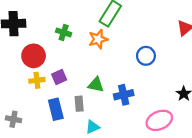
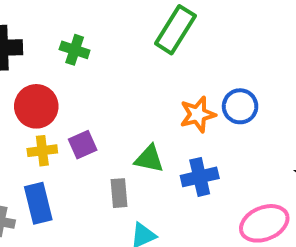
green cross: (64, 32) -> (75, 50), moved
orange star: (98, 39) -> (198, 114), moved
blue rectangle: (56, 109) -> (38, 203), moved

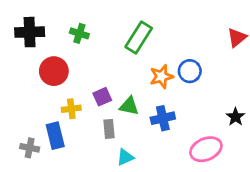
green rectangle: (175, 30) -> (139, 37), moved
purple square: (83, 145) -> (102, 97), moved
yellow cross: (42, 151) -> (71, 109), moved

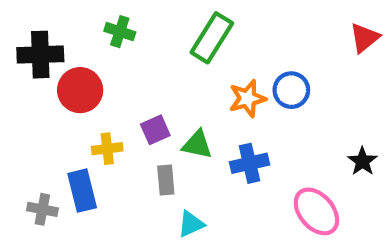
black cross: (30, 32) -> (40, 55), moved
pink ellipse: (206, 149) -> (316, 211), turned 72

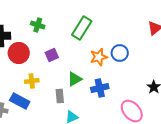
purple square: (155, 130) -> (52, 55), moved
green triangle: (197, 145) -> (75, 79), turned -42
blue rectangle: (82, 191) -> (20, 101), turned -48

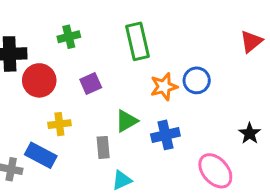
green cross: (38, 25) -> (69, 37), turned -32
green rectangle: (82, 28) -> (137, 41), turned -45

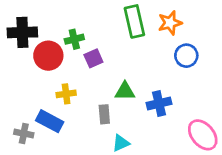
green cross: (69, 37) -> (74, 39), moved
orange star: (164, 87) -> (170, 23), moved
green triangle: (127, 121) -> (125, 91), turned 30

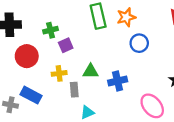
red circle: (48, 56) -> (27, 56), moved
yellow cross: (66, 94) -> (59, 73), moved

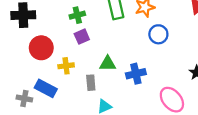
green cross: (51, 30) -> (77, 15), moved
yellow cross: (59, 73) -> (66, 66), moved

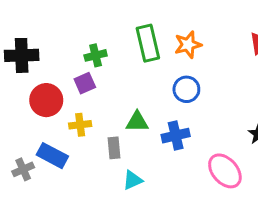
blue circle: (158, 34) -> (186, 89), moved
purple square: (82, 37) -> (85, 83), moved
gray cross: (24, 98) -> (23, 169), turned -35

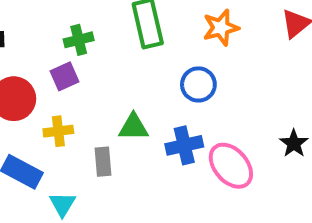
orange star: (188, 45) -> (221, 28), moved
pink ellipse: (225, 171) -> (231, 166), moved
cyan triangle: (133, 180) -> (62, 204), moved, turned -35

